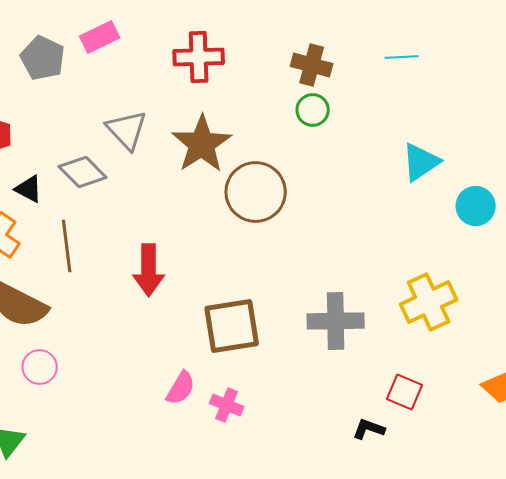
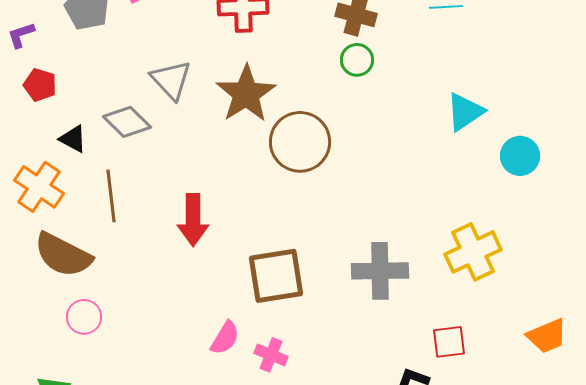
red square: (405, 392) -> (449, 342), turned -30

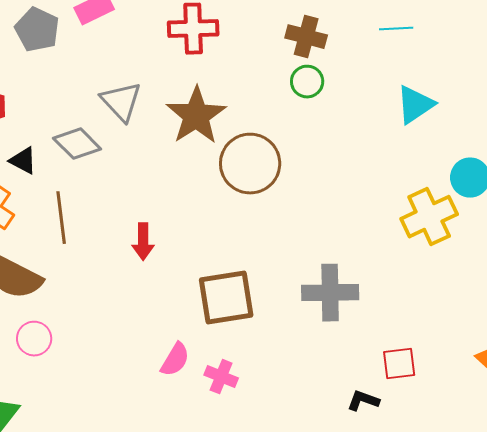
cyan triangle: (465, 112) -> (415, 105), moved
red arrow: (193, 220) -> (143, 242), size x0.7
yellow cross: (473, 252) -> (429, 217), moved

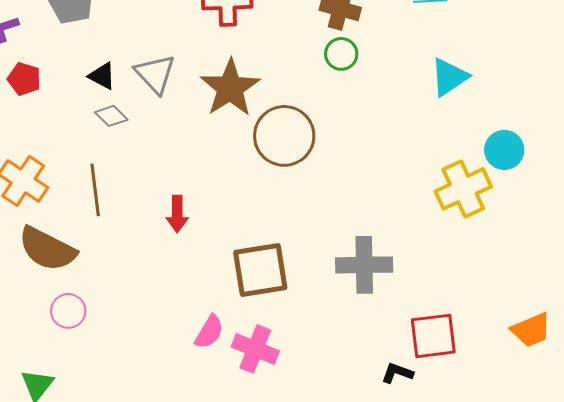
gray diamond: (77, 144) -> (111, 116), size x0.7
black triangle: (23, 161) -> (102, 76), moved
red square: (399, 364) -> (433, 336), size x1.4
pink cross: (221, 377) -> (255, 349), size x1.4

